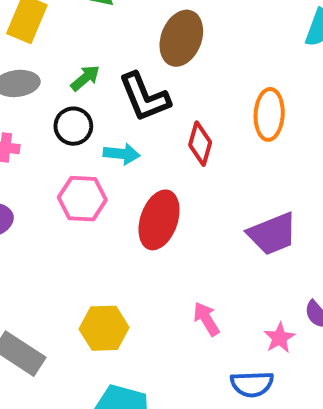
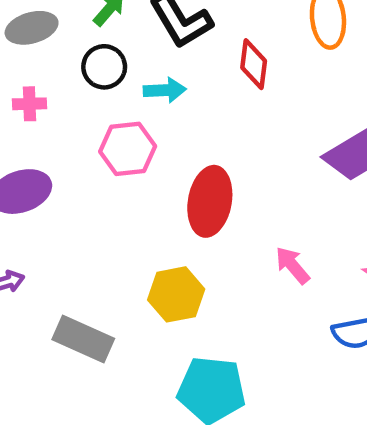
red ellipse: (159, 220) -> (210, 201), moved

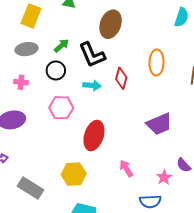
cyan arrow: (165, 90) -> (92, 85), moved

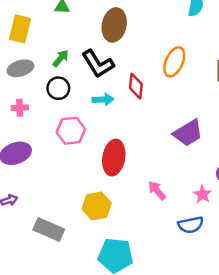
orange ellipse: (156, 63) -> (174, 62), turned 30

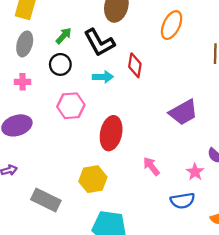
orange ellipse: (174, 62) -> (172, 25), moved
gray ellipse: (20, 68) -> (25, 44), turned -60

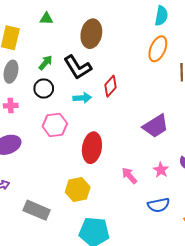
orange ellipse: (172, 25) -> (158, 49), moved
red diamond: (135, 65) -> (110, 86), turned 35
pink star: (195, 172) -> (161, 170), moved

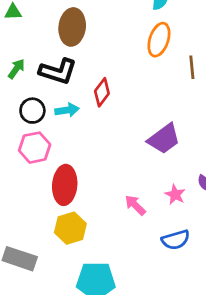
black L-shape: (78, 67) -> (58, 71), turned -36
black circle: (44, 88) -> (32, 111), moved
red ellipse: (92, 148) -> (65, 185), moved

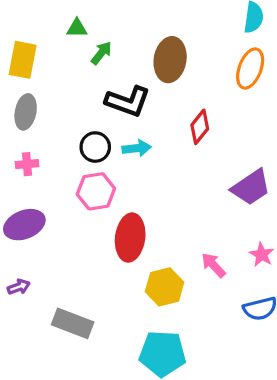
brown ellipse: (72, 27) -> (170, 60), moved
green arrow: (16, 69) -> (101, 53), moved
red diamond: (102, 92) -> (200, 127), moved
yellow hexagon: (70, 228) -> (165, 287), moved

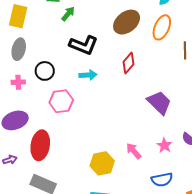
brown ellipse: (170, 60) -> (127, 22), moved, turned 40
black circle: (95, 147) -> (45, 71), moved
purple trapezoid: (251, 187) -> (159, 103), turned -104
red ellipse: (130, 238) -> (40, 145), moved

